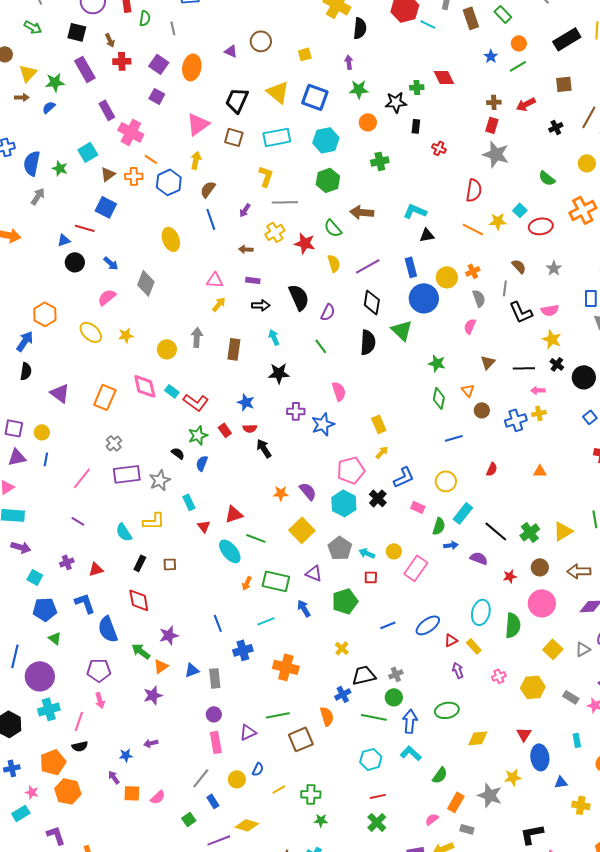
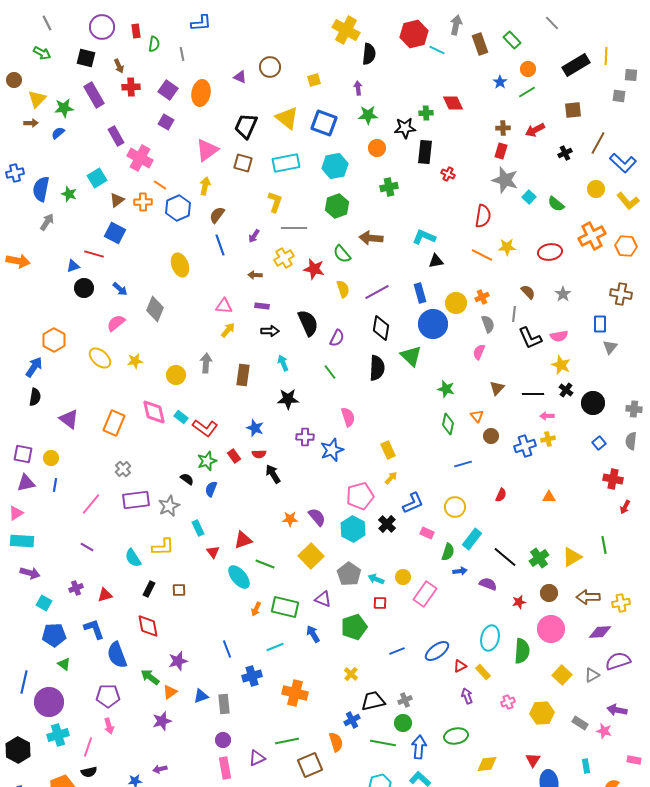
black rectangle: (416, 126) -> (425, 152), size x1.6
cyan square: (520, 210) -> (529, 197), moved

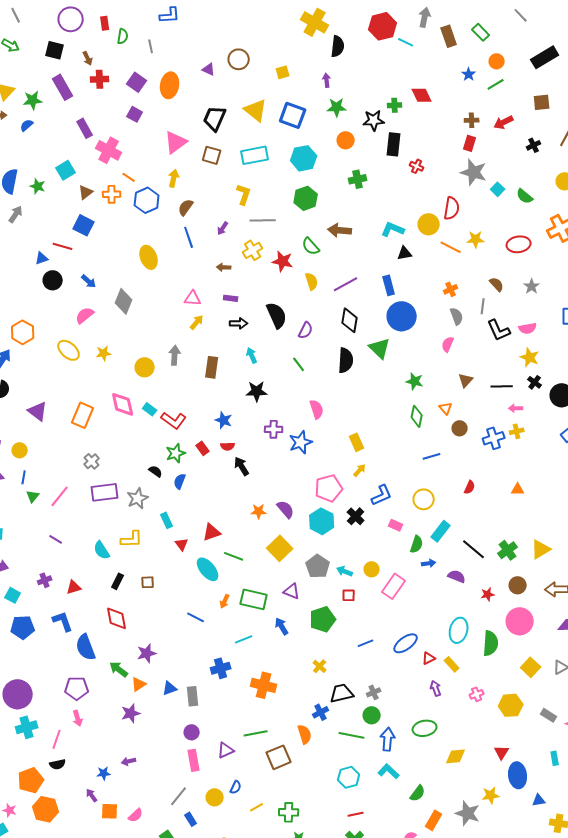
yellow circle: (456, 303) -> (429, 224), moved
blue line: (227, 649) -> (196, 617), moved, turned -42
green triangle: (64, 664) -> (33, 496), moved, turned 32

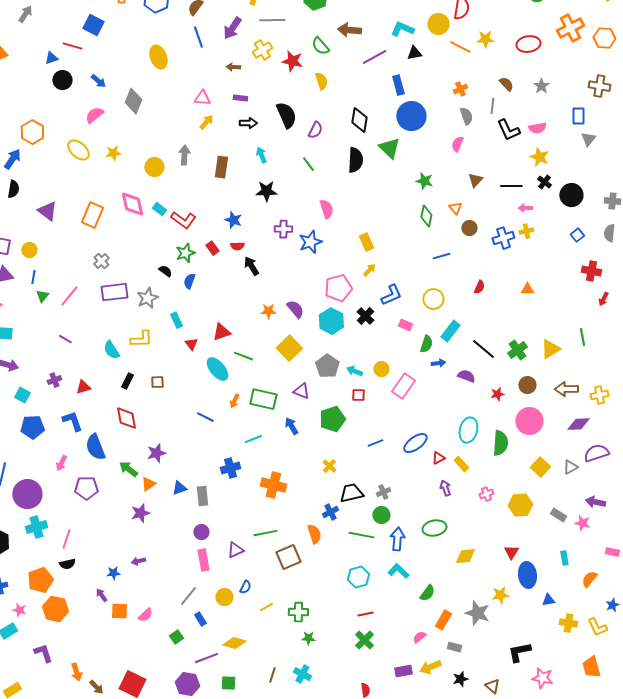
purple arrow: (223, 228) -> (232, 28), size x1.6
purple line: (346, 284) -> (374, 57), moved
pink arrow: (78, 718) -> (61, 463), moved, turned 42

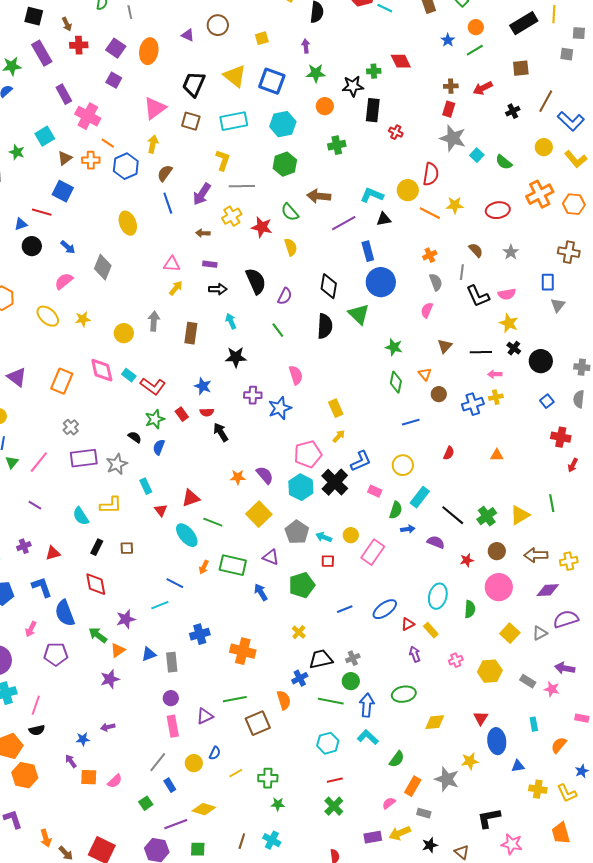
black cross: (365, 316) -> (335, 482), size x1.5
cyan line: (253, 439) -> (160, 605), moved
green semicircle: (500, 443) -> (470, 609), size x0.7

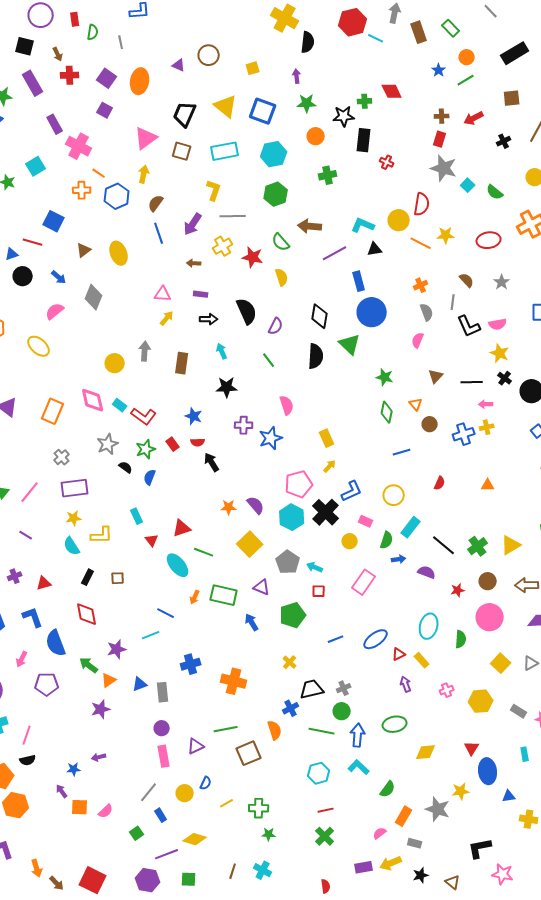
brown triangle: (65, 158) -> (84, 250), moved
yellow star: (83, 319) -> (74, 518), moved
gray star: (117, 464) -> (108, 444), moved
yellow circle: (351, 535) -> (350, 541), moved

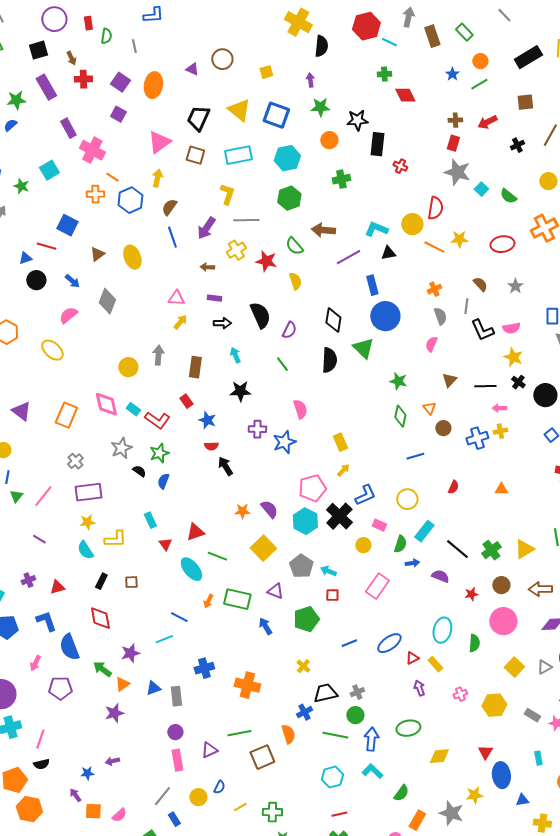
black square: (25, 46) -> (38, 50), turned -30
green cross: (365, 101) -> (384, 74), moved
red rectangle: (173, 444) -> (186, 401), moved

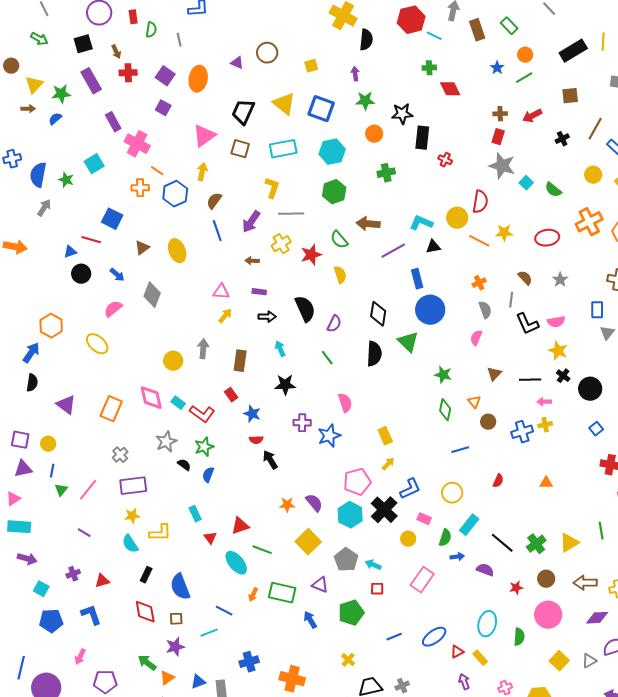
red star: (266, 261) -> (311, 255), turned -30
brown square: (131, 582) -> (176, 619), moved
blue semicircle: (69, 647) -> (180, 587), moved

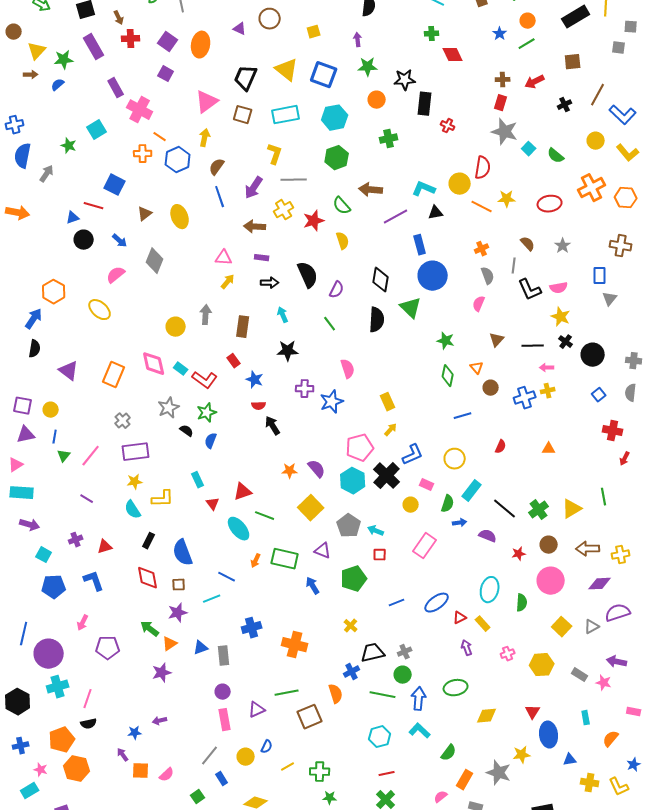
blue semicircle: (38, 175) -> (23, 156), moved
brown arrow: (252, 261) -> (255, 227), size x1.5

